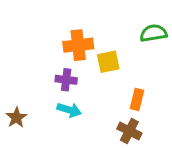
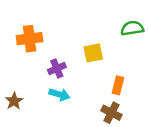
orange cross: (78, 45) -> (30, 39), moved
purple cross: (66, 80) -> (57, 68), turned -30

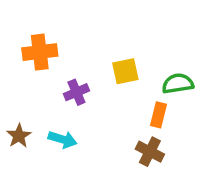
green semicircle: (132, 28) -> (178, 83), moved
cyan arrow: (59, 94) -> (62, 139), moved

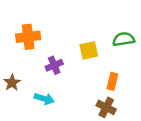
green semicircle: (178, 83) -> (124, 39), moved
brown star: (19, 136) -> (12, 83), moved

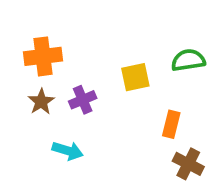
brown star: (12, 83) -> (41, 102), moved
brown cross: (106, 107) -> (188, 164), moved

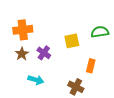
purple cross: (83, 100) -> (44, 53), turned -32
brown cross: (188, 164) -> (76, 87), moved

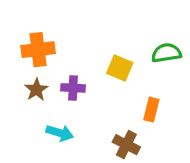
yellow square: (72, 41) -> (120, 68), turned 35
purple cross: (44, 53) -> (73, 88), turned -32

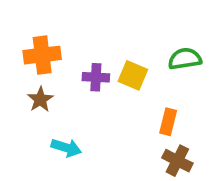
purple cross: (73, 88) -> (96, 77), moved
brown cross: (126, 145) -> (177, 161), moved

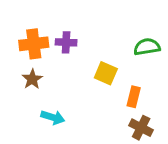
yellow square: (133, 75) -> (106, 73), moved
purple cross: (96, 77) -> (66, 42), moved

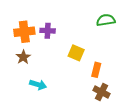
green semicircle: (147, 47) -> (106, 20), moved

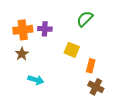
green semicircle: (106, 20) -> (85, 19), moved, turned -36

